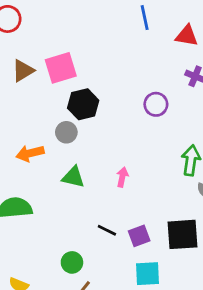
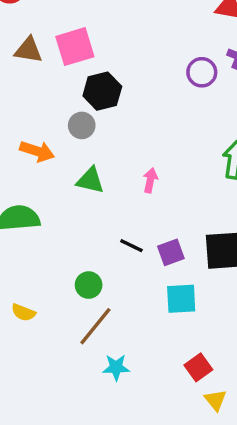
brown triangle: (23, 71) -> (29, 50), turned 40
purple circle: (156, 104) -> (202, 72), moved
orange arrow: (30, 153) -> (37, 151), turned -148

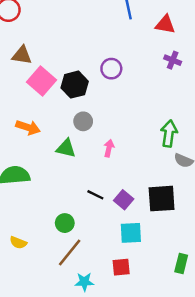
pink square: (75, 47) -> (41, 81), moved, turned -32
purple circle: (202, 72) -> (111, 69), moved
gray circle: (82, 125) -> (83, 121), moved
purple square: (171, 252) -> (124, 200), turned -30
red square: (198, 367) -> (121, 267), moved, turned 30

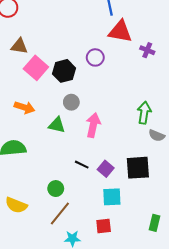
red triangle: (165, 25) -> (120, 31), moved, size x1.4
pink arrow: (109, 148) -> (93, 125), size x1.6
yellow semicircle: (18, 243) -> (16, 205), size x1.5

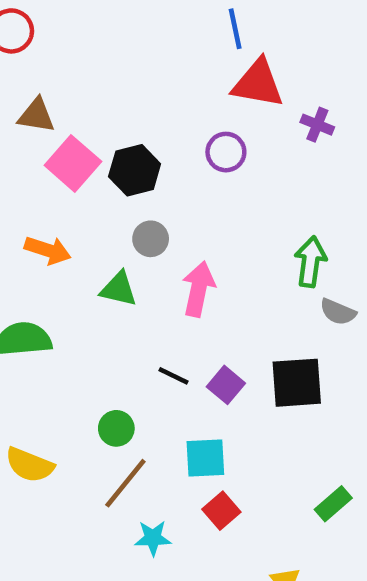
purple circle: (95, 57) -> (226, 152), moved
cyan square: (112, 197) -> (205, 458), moved
green rectangle: (155, 223) -> (333, 504), turned 35
red square: (104, 226) -> (221, 511), turned -35

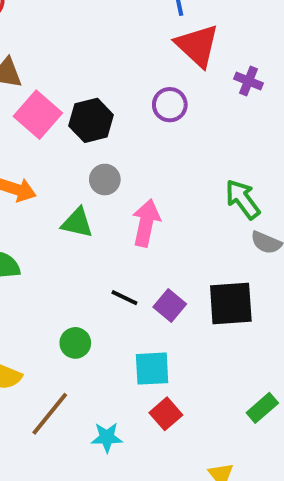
red triangle: (258, 83) -> (197, 46), turned 33
green arrow: (310, 262) -> (243, 199), turned -45
brown line: (125, 483) -> (50, 414), moved

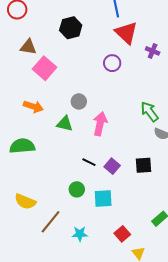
black hexagon: (91, 120) -> (71, 28), moved
black square: (231, 304) -> (143, 165), size x0.7
green circle: (75, 343) -> (77, 189), moved
red square: (166, 414) -> (122, 234), moved

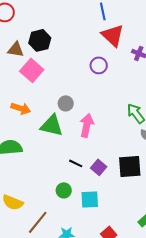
black hexagon: (71, 28) -> (40, 40), moved
green triangle: (65, 124) -> (52, 125), size x1.4
black square: (143, 165) -> (130, 166), size x1.4

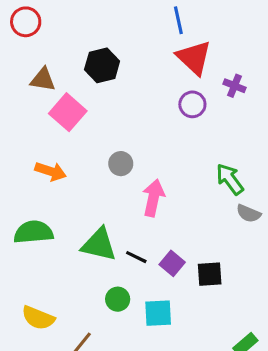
black hexagon: (40, 40) -> (102, 65), moved
purple circle: (99, 65) -> (192, 104), moved
green triangle: (52, 125) -> (99, 245), moved
black square: (130, 166) -> (210, 274), moved, size x0.7

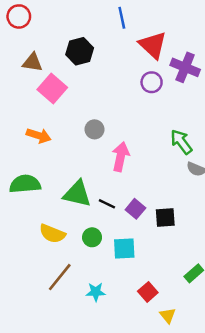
blue line: (178, 20) -> (122, 18), moved
purple cross: (234, 86) -> (185, 67), size x1.6
yellow semicircle: (38, 318) -> (52, 234), moved

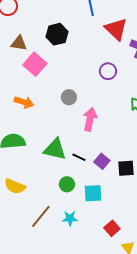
purple circle: (152, 82) -> (108, 71), moved
yellow semicircle: (52, 234) -> (15, 186), moved
cyan star: (96, 292) -> (70, 218), moved

